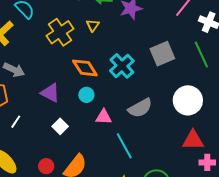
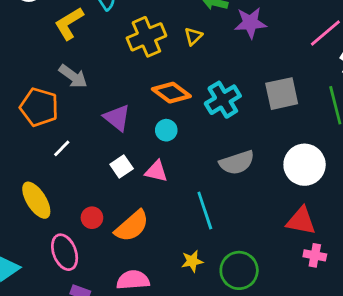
orange diamond: (85, 68) -> (171, 93), turned -32
pink triangle: (104, 117) -> (156, 171), moved

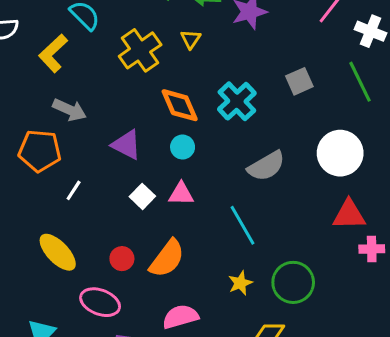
orange diamond: (171, 93) -> (180, 105), turned 42
gray square: (282, 94) -> (299, 81), size x0.7
pink ellipse: (65, 252) -> (100, 302), turned -36

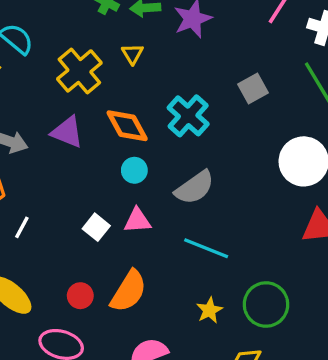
purple triangle: (126, 145) -> (67, 132), moved
gray semicircle: (266, 166) -> (195, 188), moved
cyan line: (242, 225) -> (206, 248), turned -33

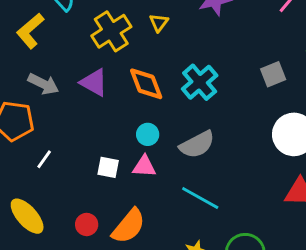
gray square: (253, 88) -> (273, 74), moved
cyan circle: (134, 170) -> (148, 134), moved
white square: (96, 227) -> (108, 167), turned -35

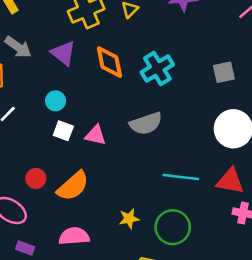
cyan circle: (148, 134) -> (56, 101), moved
cyan line: (200, 198) -> (181, 177), moved, turned -32

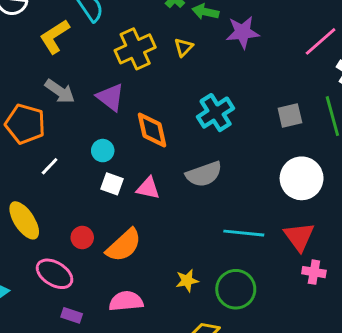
orange diamond: (109, 62) -> (152, 130), moved
red triangle: (230, 181) -> (299, 237), turned 44

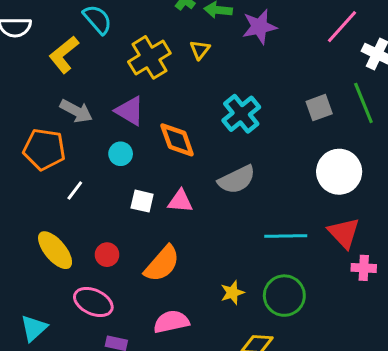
cyan circle: (103, 151) -> (121, 154), moved
red circle: (82, 238) -> (107, 255), moved

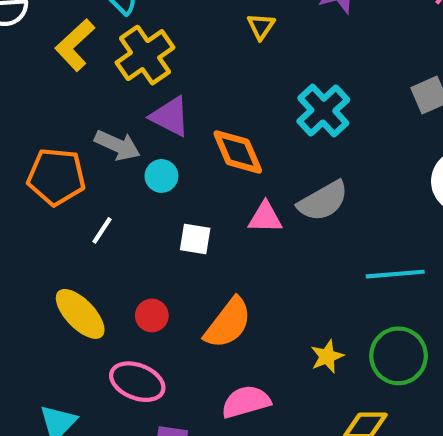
yellow cross: (149, 57) -> (145, 55), moved
gray arrow: (76, 111) -> (117, 145), moved
pink triangle: (180, 201) -> (265, 217), moved

